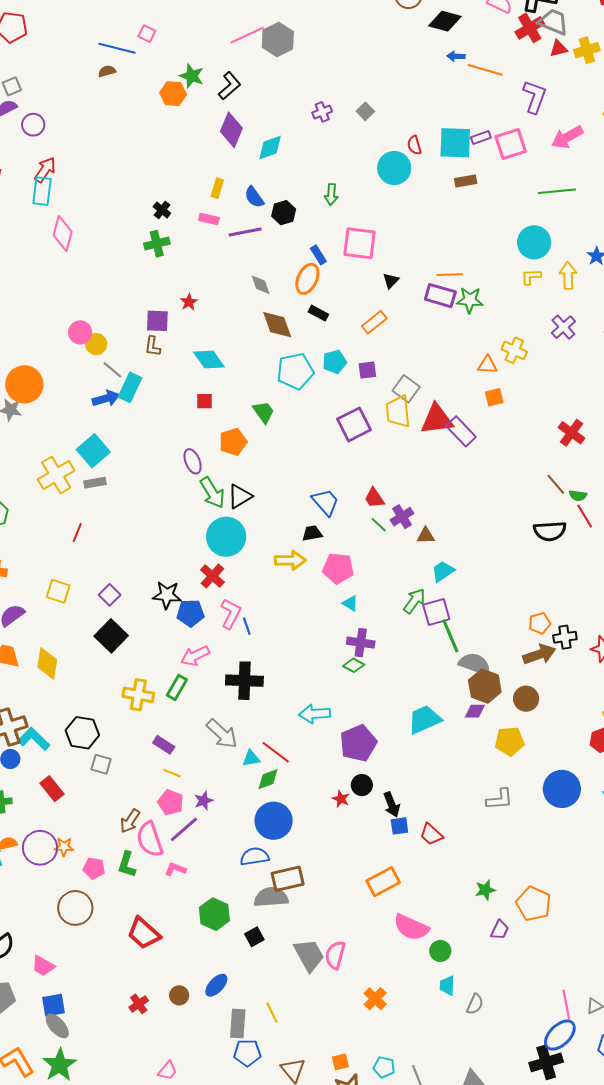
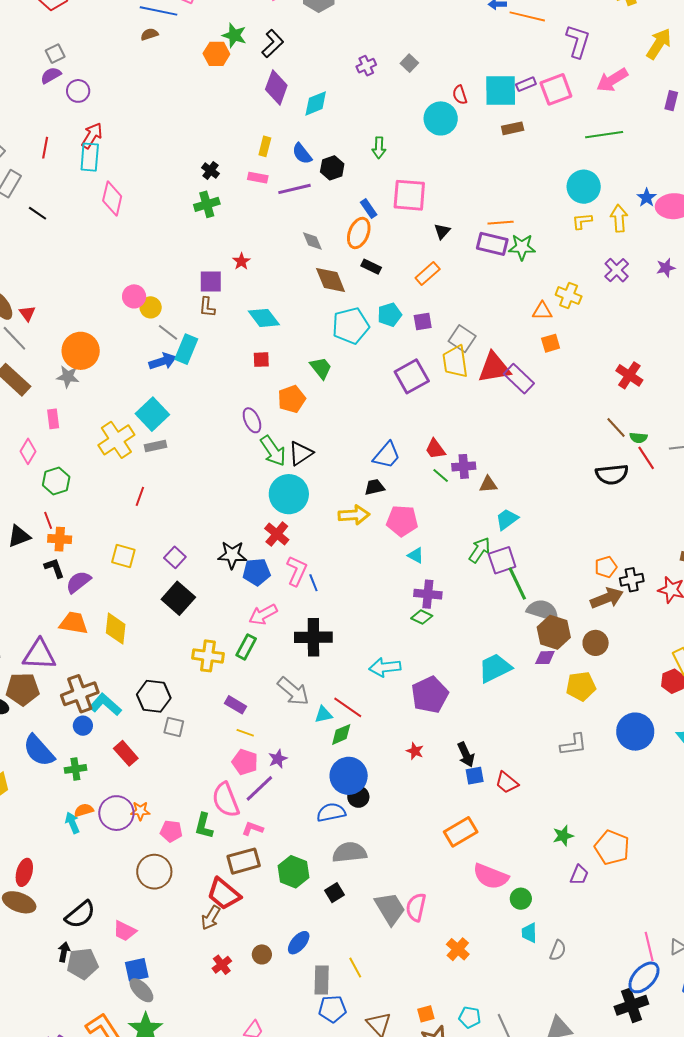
blue trapezoid: (326, 502) -> (387, 455), turned 84
purple cross: (402, 517) -> (464, 466), turned 30
black circle: (362, 785) -> (358, 797), moved
brown arrow: (130, 821) -> (211, 918), moved
brown rectangle: (288, 879) -> (244, 861), moved

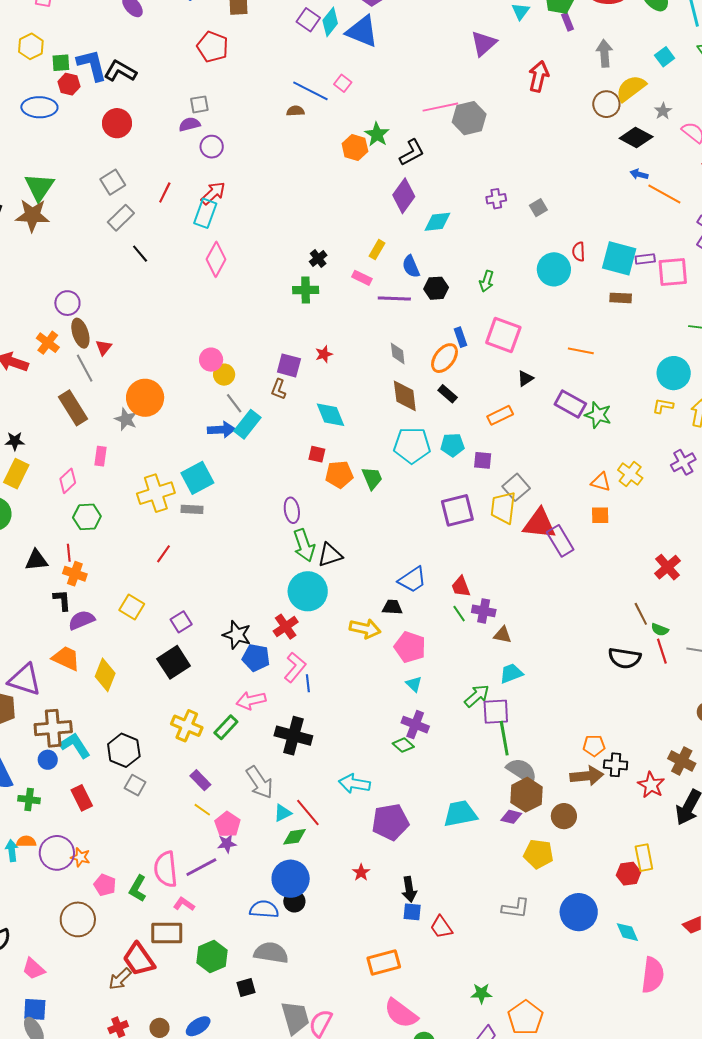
orange line: (501, 223) -> (581, 351), moved
orange pentagon: (292, 399) -> (339, 475), moved
cyan triangle: (323, 715) -> (283, 813), turned -30
pink pentagon: (245, 762) -> (227, 824), moved

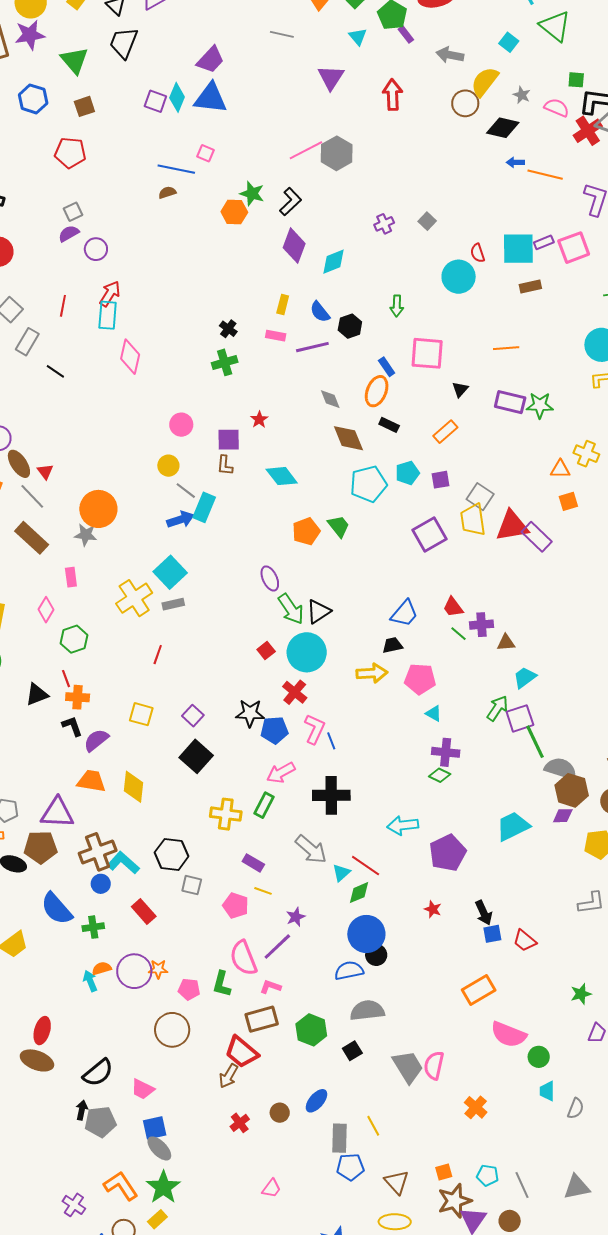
gray arrow: (604, 53) -> (450, 55), turned -60
pink circle: (211, 360) -> (181, 425), moved
red square: (317, 454) -> (266, 651), moved, turned -36
pink pentagon: (227, 824) -> (236, 906), moved

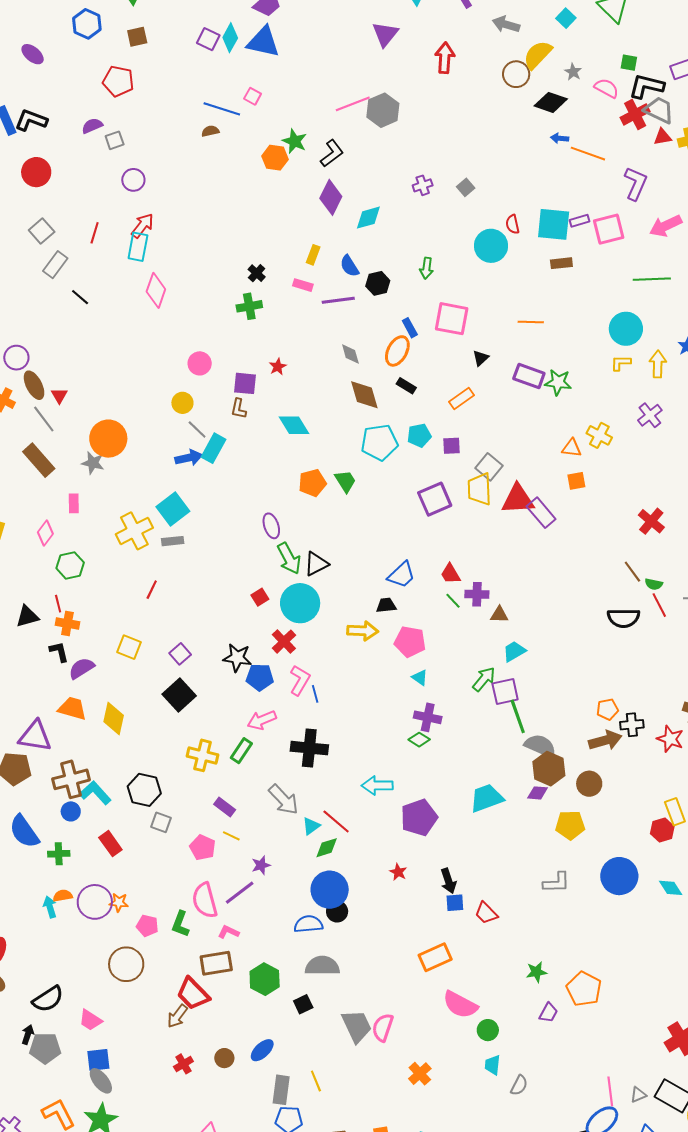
purple semicircle: (69, 233) -> (92, 126), moved

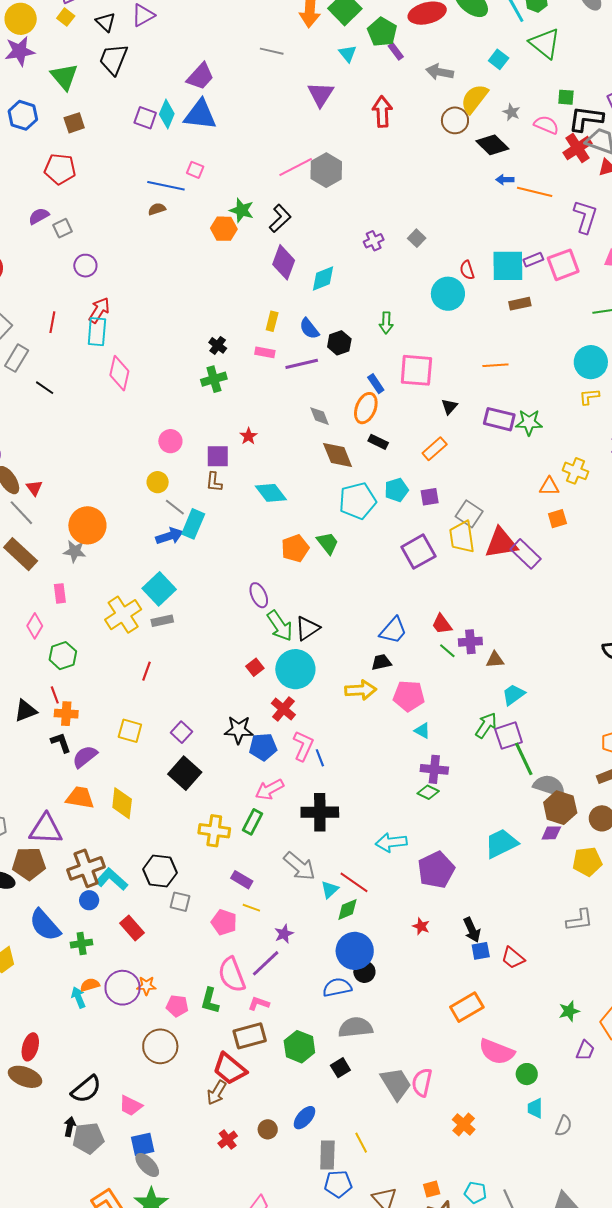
black diamond: (551, 102) -> (492, 145), turned 32

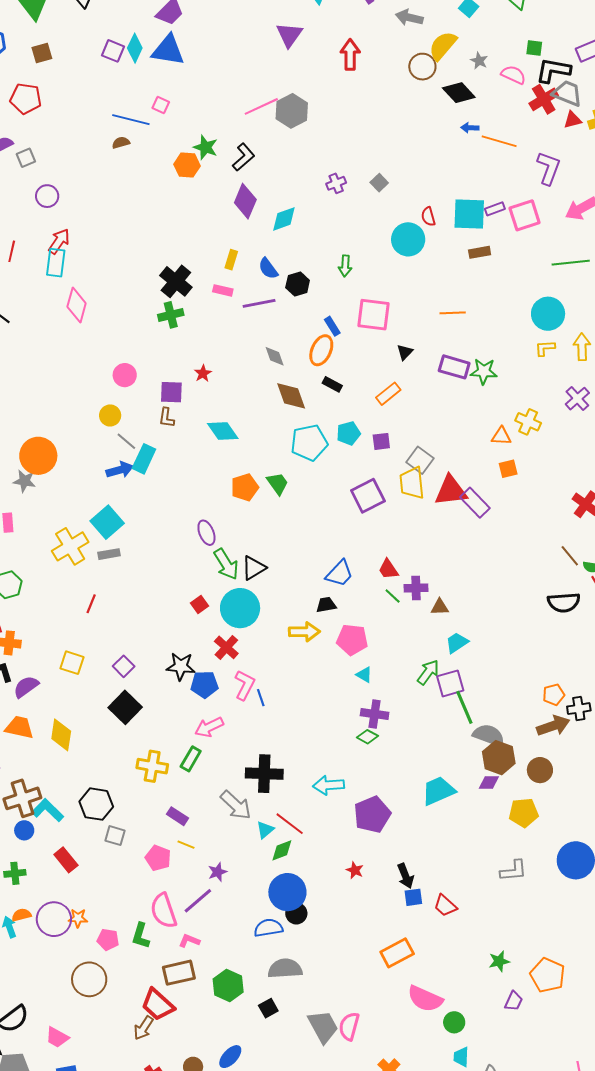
black cross: (218, 345) -> (176, 281), size x1.8
black cross: (320, 812) -> (264, 774), moved

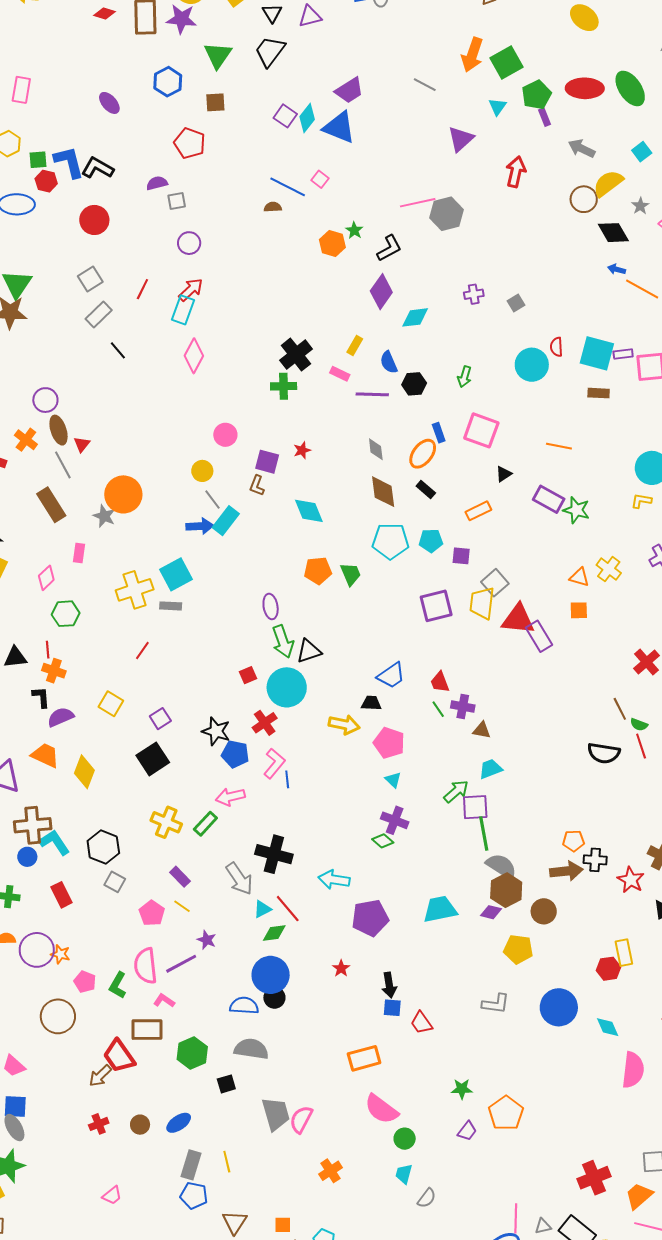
green star: (206, 147) -> (354, 230), size x0.7
purple star: (217, 872) -> (207, 940), turned 30

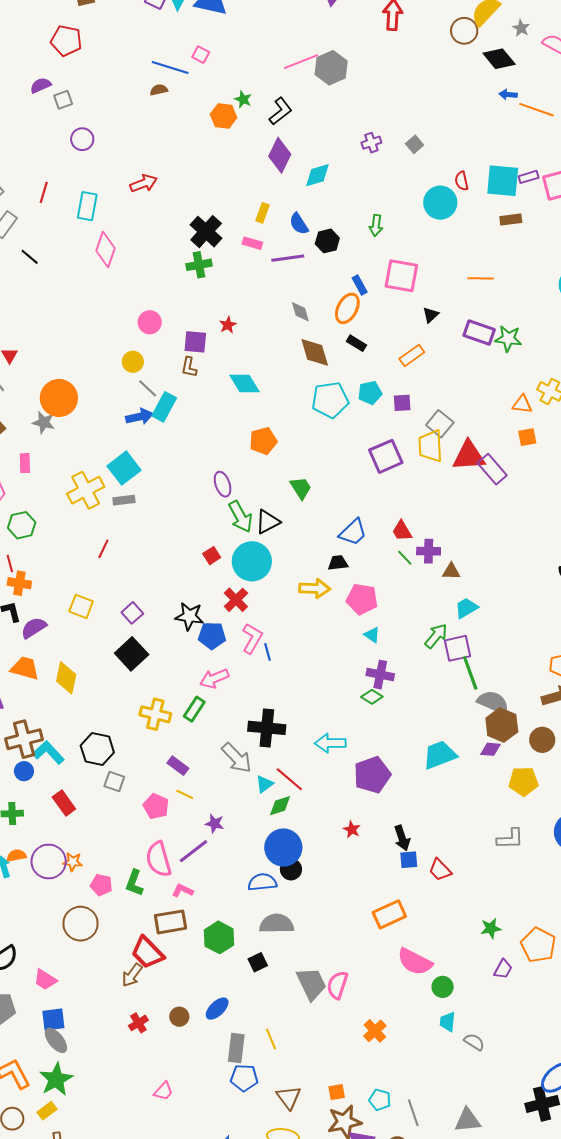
red arrow: (191, 290) -> (144, 183), moved, turned 32
green trapezoid: (351, 574) -> (301, 488), moved
gray semicircle: (427, 1198) -> (474, 1042), turned -85

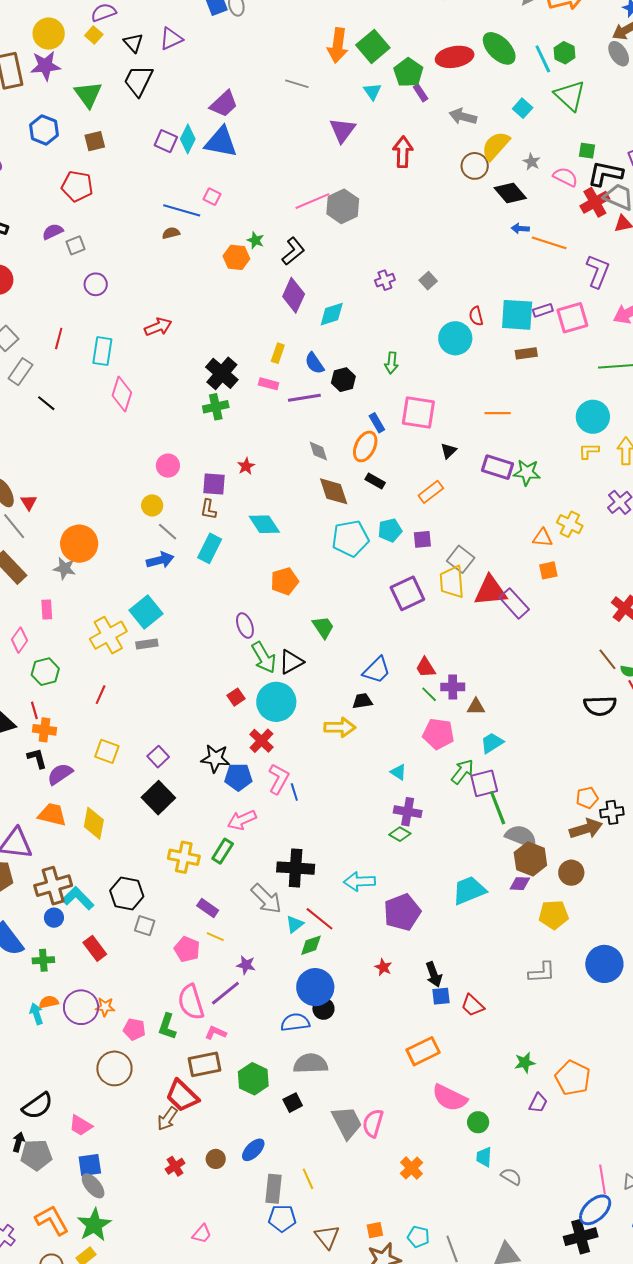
cyan rectangle: (164, 407) -> (210, 548), moved
red line: (103, 549) -> (101, 695), moved
pink pentagon: (362, 599) -> (438, 734), moved

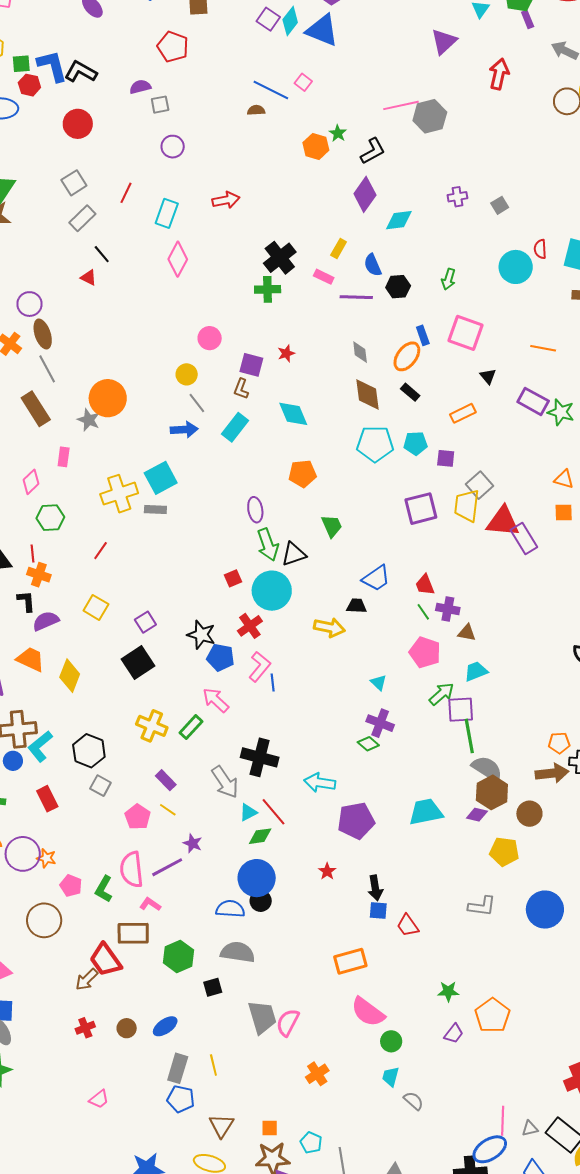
black triangle: (449, 451) -> (488, 376), turned -36
red triangle: (29, 502) -> (89, 278), moved, turned -42
pink arrow: (242, 820) -> (216, 700), turned 56
cyan L-shape: (78, 898) -> (40, 746), turned -96

